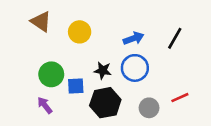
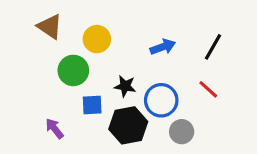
blue circle: (135, 68) -> (161, 100), moved
green circle: (51, 74) -> (73, 70), moved
red line: (180, 98) -> (208, 89), moved, turned 66

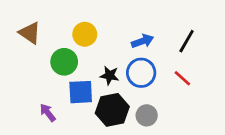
brown triangle: (50, 27) -> (30, 33), moved
blue circle: (161, 100) -> (141, 73), moved
blue square: (92, 105) -> (81, 92), size x1.4
gray circle: (182, 132) -> (147, 115), moved

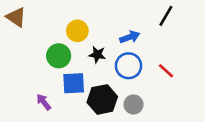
brown triangle: (30, 33) -> (16, 17), moved
black line: (187, 41) -> (166, 16), moved
black star: (110, 76) -> (97, 55), moved

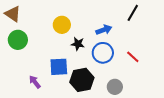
green circle: (59, 56) -> (18, 40), moved
gray circle: (133, 104) -> (115, 87), moved

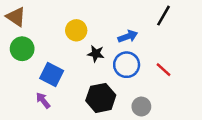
blue square: (59, 67) -> (52, 75), moved, turned 30

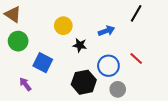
blue circle: (127, 65) -> (108, 66), moved
purple arrow: (43, 100) -> (25, 84), moved

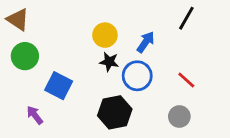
yellow circle: (63, 26) -> (105, 35), moved
blue arrow: (106, 31) -> (146, 42), turned -35
blue circle: (108, 66) -> (137, 76), moved
gray circle: (118, 89) -> (179, 116), moved

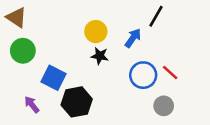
black line: (186, 18) -> (156, 16), moved
blue circle: (137, 76) -> (143, 75), moved
black hexagon: (115, 112) -> (77, 102), moved

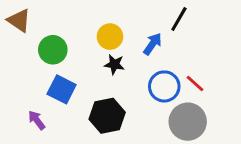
green circle: (23, 51) -> (53, 50), moved
black hexagon: (77, 102) -> (107, 116), moved
gray circle: (164, 106) -> (188, 122), size x1.6

